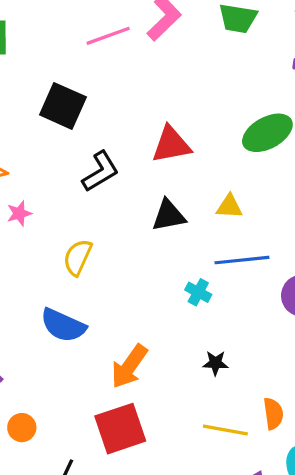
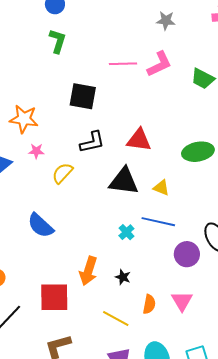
black square: (63, 106) -> (83, 96), turned -32
black triangle: (169, 215) -> (124, 181), size x1.4
yellow semicircle: (78, 257) -> (62, 173), moved
orange arrow: (129, 366) -> (88, 271), moved, turned -36
orange semicircle: (273, 414) -> (149, 304), moved

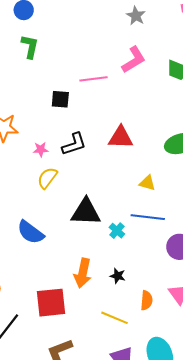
gray star: (166, 21) -> (136, 16), turned 30
pink line: (123, 64) -> (93, 79), moved
black square: (83, 96) -> (60, 99), size x0.7
pink star: (36, 151) -> (41, 149), moved
black triangle: (124, 181) -> (86, 212), moved

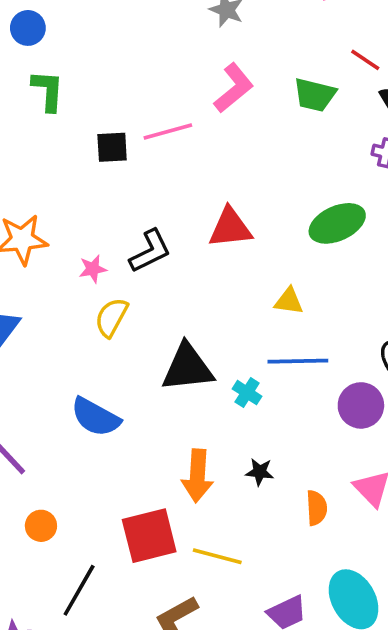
black square: (60, 99) -> (112, 147), moved
yellow line: (115, 318) -> (217, 556), moved

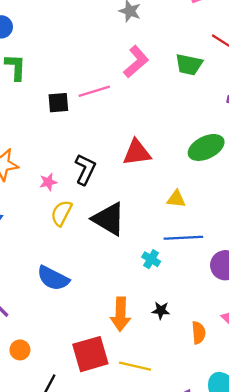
black L-shape: (150, 251) -> (85, 169), turned -36
black triangle: (188, 368) -> (109, 219), moved, turned 39

